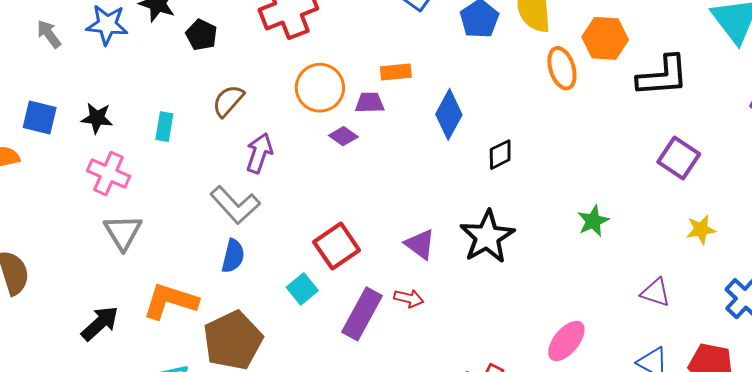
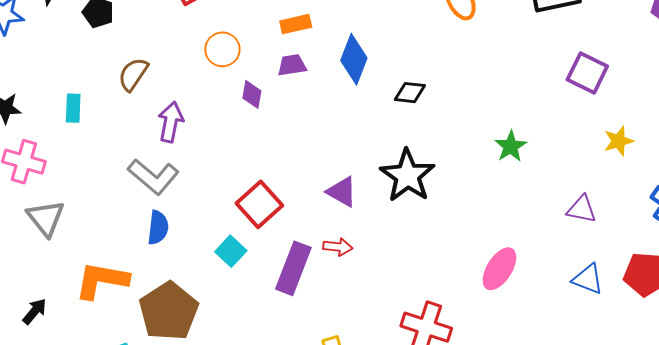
orange circle: (320, 88) -> (222, 49), size x0.7
purple trapezoid: (370, 103) -> (292, 65), moved
purple diamond: (343, 136) -> (252, 94), turned 72
black diamond: (500, 155) -> (410, 93), turned 40
black arrow: (100, 323) -> (35, 311), size x0.7

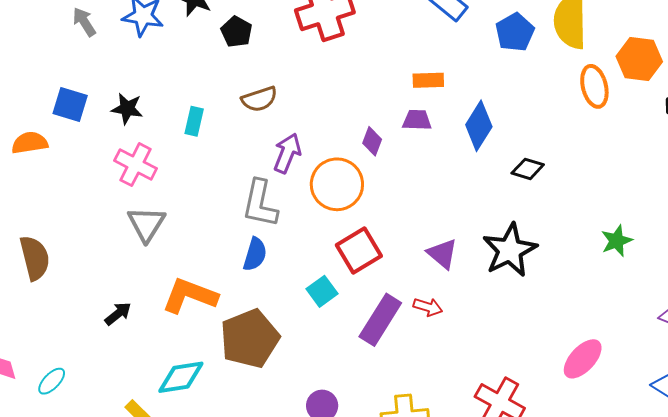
orange circle: (222, 49) -> (337, 184), moved, size x1.5
brown semicircle: (133, 74) -> (259, 99), turned -153
gray L-shape: (153, 177) -> (260, 204), turned 51

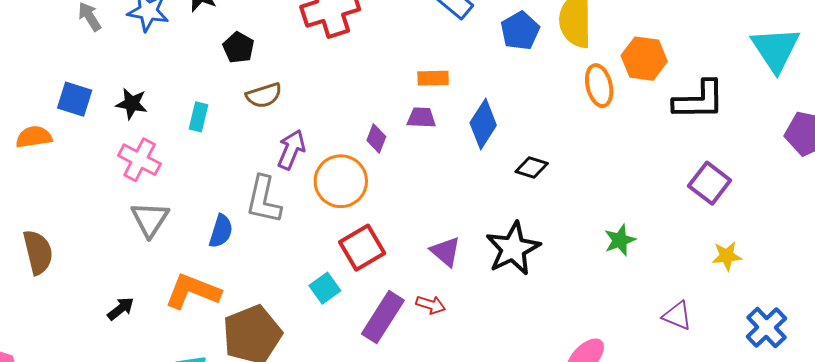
black pentagon: (237, 32) -> (238, 47), moved
blue semicircle: (255, 254) -> (221, 231), moved

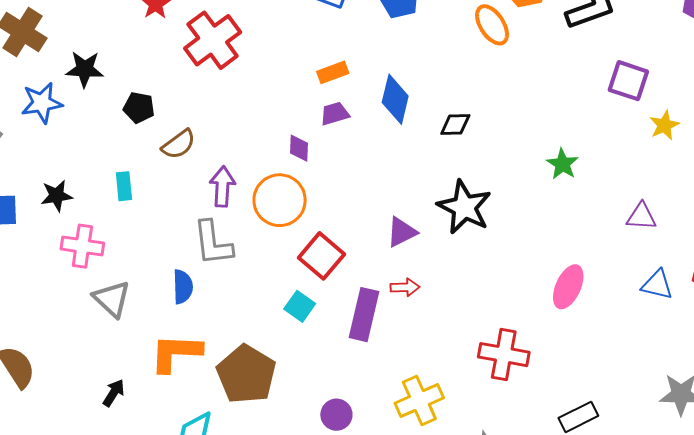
purple triangle: (446, 251) -> (402, 232), turned -48
yellow star: (727, 256) -> (664, 125), moved

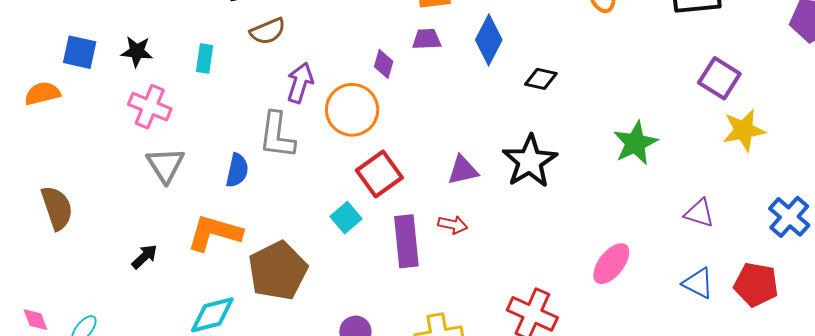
yellow star: (664, 125) -> (744, 130), size x1.4
green star: (562, 164) -> (635, 143), size x1.4
purple rectangle: (364, 315) -> (406, 241), turned -33

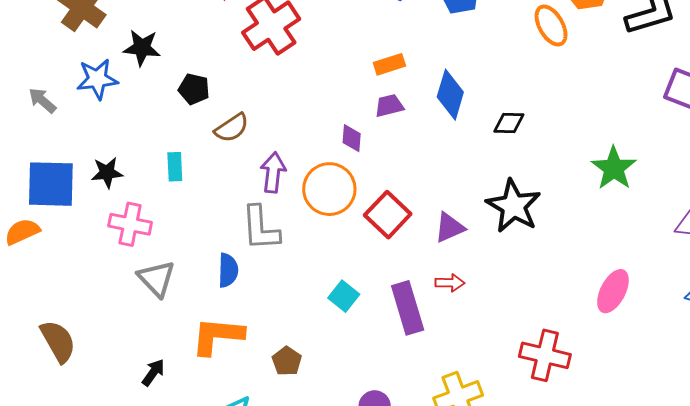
blue square: (80, 52) -> (51, 184), size x1.5
red square: (379, 174) -> (388, 215), moved
brown pentagon: (278, 271) -> (287, 361), size x0.5

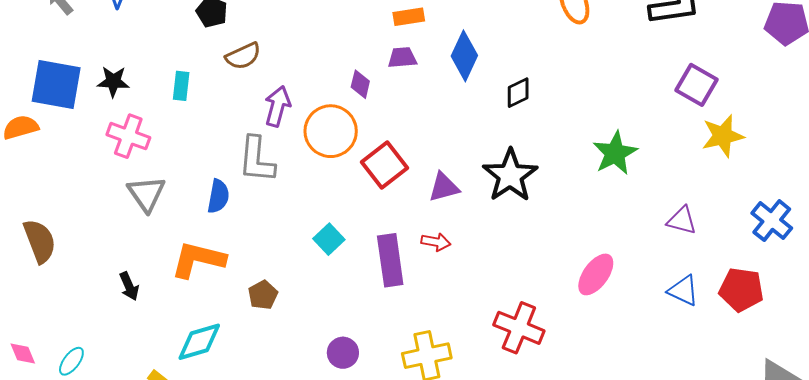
black diamond: (509, 123) -> (518, 93), turned -36
black arrow: (153, 373) -> (129, 286), turned 112

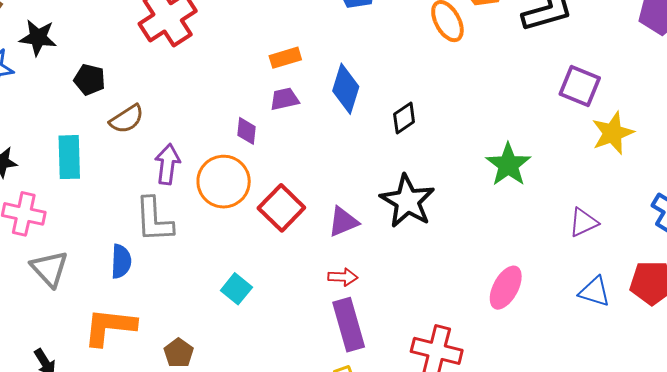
cyan rectangle: (181, 86) -> (69, 157), size x1.5
purple triangle: (682, 220) -> (583, 222), turned -32
purple rectangle: (390, 260) -> (349, 325), moved

